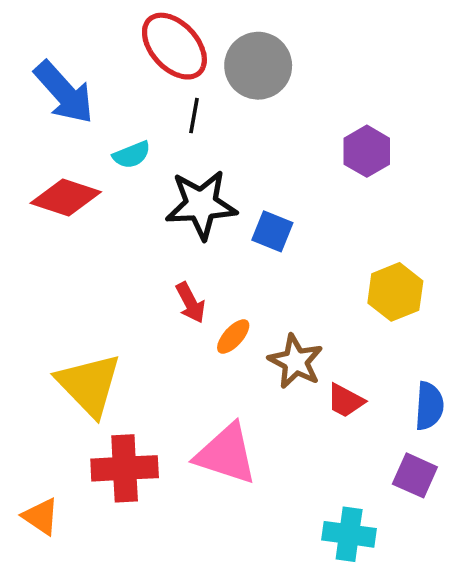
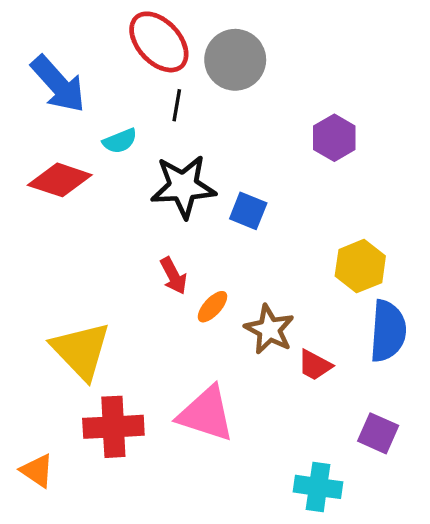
blue semicircle: (429, 406) -> (388, 331), moved, size x1.4

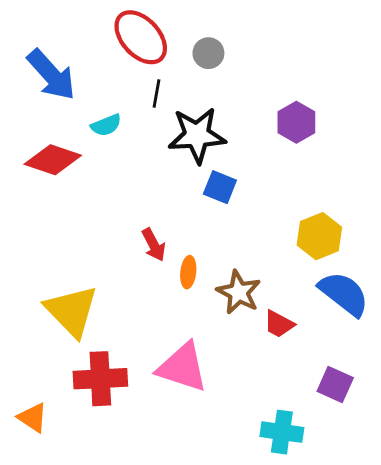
gray circle: (235, 60) -> (208, 53), size x0.6
black star: (183, 186) -> (197, 135), moved
orange ellipse: (212, 307) -> (188, 272), turned -36
blue semicircle: (388, 331) -> (344, 294), turned -56

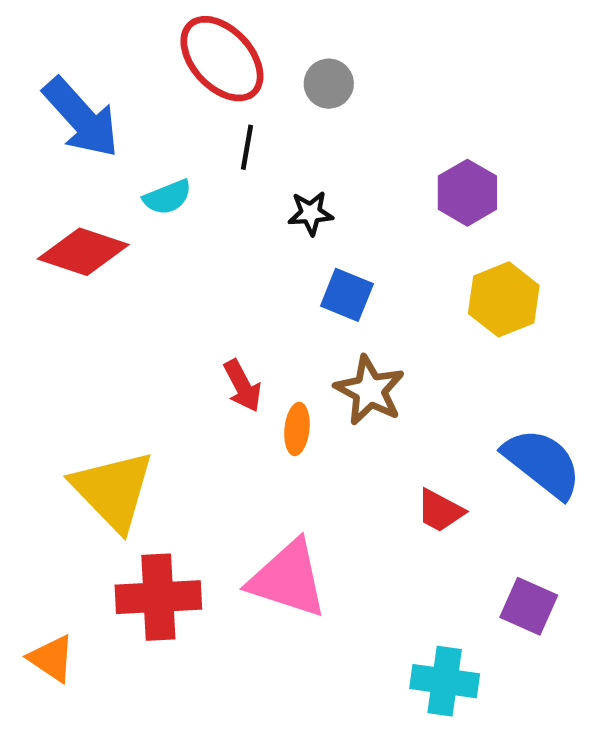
black star: (197, 135) -> (311, 213), size x0.5
yellow hexagon: (319, 236) -> (504, 299), moved
brown star: (239, 292) -> (370, 390), moved

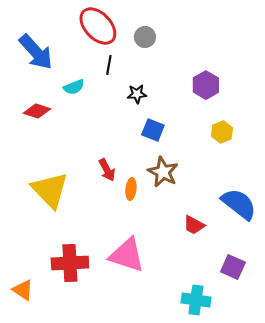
red diamond: (83, 252) -> (37, 111), size x0.7
yellow hexagon: (504, 299) -> (222, 132), size x0.7
yellow triangle: (113, 490) -> (50, 190), moved

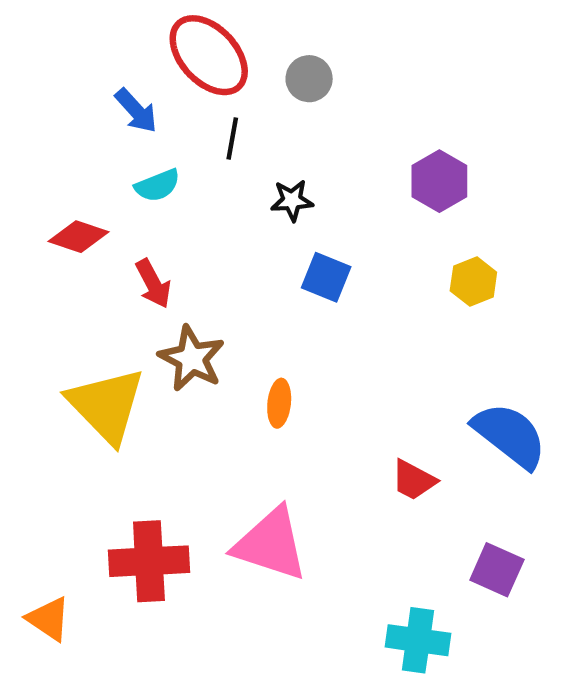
blue arrow: (36, 52) -> (136, 111), moved, size x0.6
red arrow: (107, 170) -> (153, 284), moved
brown star: (163, 172) -> (192, 358), moved

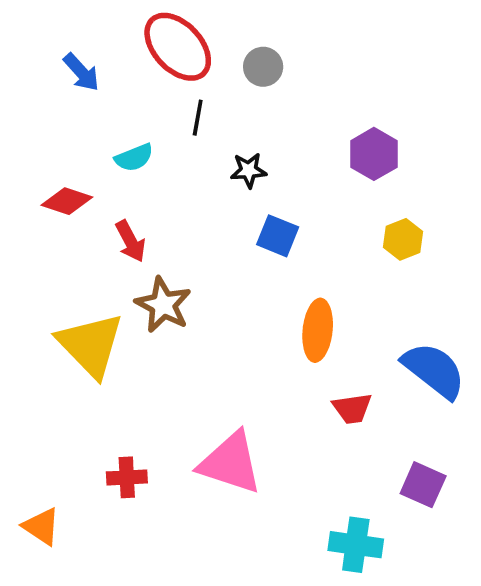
blue arrow: (136, 111) -> (81, 72), moved
orange ellipse: (279, 403) -> (318, 330), moved, size x1.5
red trapezoid: (414, 480) -> (352, 408), turned -36
red cross: (149, 561) -> (127, 477), size x0.6

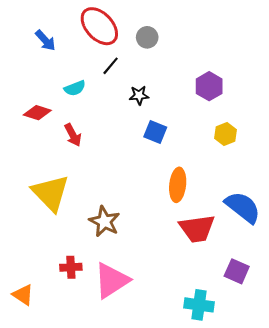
black line: (198, 118) -> (111, 66), turned 30
brown star: (163, 305) -> (104, 221), moved
red trapezoid: (352, 408) -> (197, 229), size x1.6
pink triangle: (230, 463) -> (112, 280), moved, turned -51

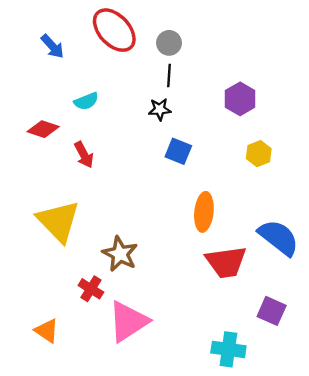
black line: (111, 66) -> (169, 76), moved, turned -36
red cross: (71, 267) -> (91, 289), moved, turned 35
orange triangle: (23, 295) -> (47, 331), moved

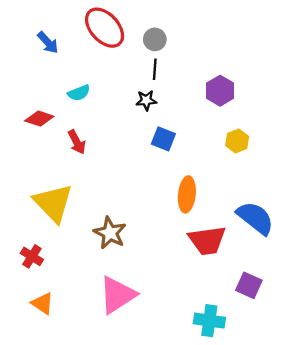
red cross: (91, 289) -> (32, 256), moved

